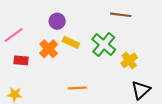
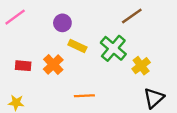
brown line: (121, 15) -> (132, 16), turned -42
pink line: (14, 35) -> (15, 17), moved
orange cross: (49, 49) -> (53, 65), moved

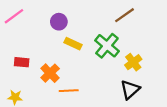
orange cross: (53, 65) -> (50, 73), moved
orange line: (84, 96) -> (69, 91), moved
black triangle: (154, 98) -> (130, 90), moved

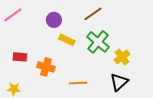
brown line: (124, 15) -> (93, 14), moved
orange cross: (50, 73) -> (46, 67), turned -30
orange line: (69, 91) -> (78, 83), moved

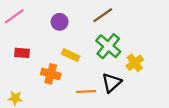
yellow rectangle: (67, 40) -> (71, 55), moved
red rectangle: (20, 57) -> (22, 53), moved
black triangle: (119, 82) -> (112, 83), moved

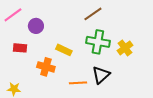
purple circle: (60, 22) -> (36, 26), moved
green cross: (108, 46) -> (98, 42), turned -30
yellow cross: (135, 63) -> (125, 48), moved

